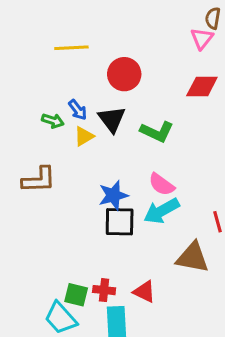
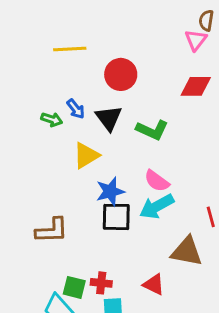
yellow triangle: (84, 136) -> (86, 155), moved, size x1.4
brown L-shape: (39, 180) -> (52, 230), moved
red triangle: (144, 292) -> (154, 284), moved

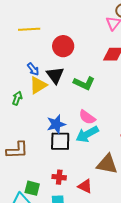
green arrow: (52, 119) -> (17, 98), moved, turned -88
yellow triangle: (86, 155) -> (38, 85), moved
red cross: (101, 283) -> (59, 177), moved

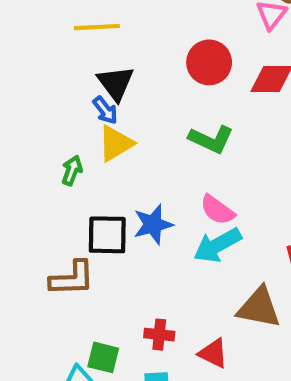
red circle: (63, 46) -> (209, 62), moved
black triangle: (55, 75) -> (116, 83), moved
black square: (60, 141) -> (107, 235), moved

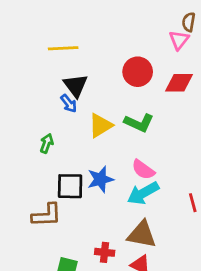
yellow triangle: (116, 143) -> (100, 125), moved
brown triangle: (259, 308) -> (142, 234), moved

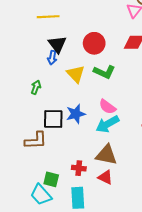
red circle: (138, 72) -> (94, 43), moved
blue arrow: (69, 103) -> (52, 58), turned 48
yellow triangle: (100, 125) -> (76, 74), turned -42

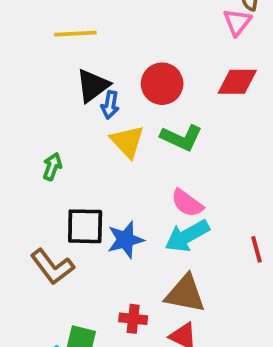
black triangle: (57, 44) -> (93, 86), turned 30
blue arrow: (52, 58) -> (110, 105), moved
blue star: (76, 114) -> (125, 240), moved
brown L-shape: (36, 140) -> (52, 267), turned 55

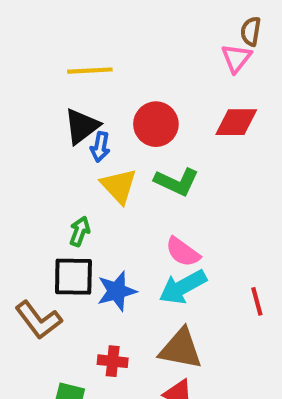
yellow line: (75, 34) -> (90, 71), moved
green arrow: (52, 167) -> (80, 231), moved
red cross: (133, 319) -> (113, 361), moved

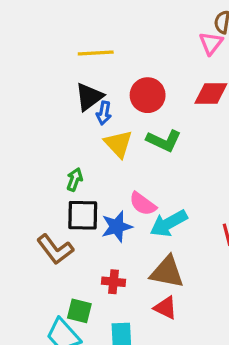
green arrow: (80, 231) -> (75, 180), moved
pink semicircle: (183, 252) -> (143, 204), moved

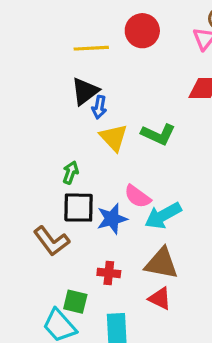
red circle: (148, 95) -> (142, 31), moved

